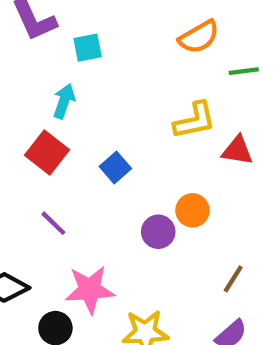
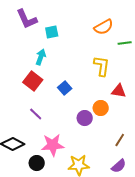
yellow L-shape: (195, 120) -> (102, 66), turned -70
red triangle: (237, 150) -> (119, 91), moved

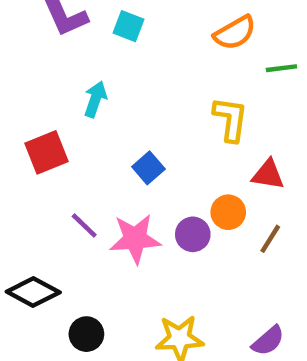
cyan square: (52, 32) -> (129, 26), moved, turned 32
red square: (33, 81) -> (47, 152), moved, turned 30
brown line: (120, 140) -> (270, 239), moved
pink star: (53, 145) -> (135, 239), moved

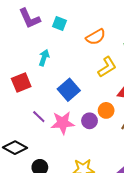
orange semicircle: (235, 33) -> (96, 37), moved
yellow L-shape: (230, 119) -> (107, 67), turned 50
blue square: (148, 168) -> (69, 90), size x1.5

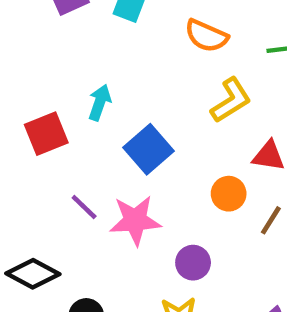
orange semicircle: (96, 37) -> (206, 36), turned 54
cyan arrow: (44, 58) -> (100, 102), moved
purple circle: (90, 121) -> (193, 263), moved

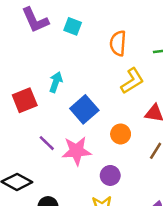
orange semicircle: (206, 36) -> (118, 43), turned 70
orange circle: (229, 194) -> (121, 134), moved

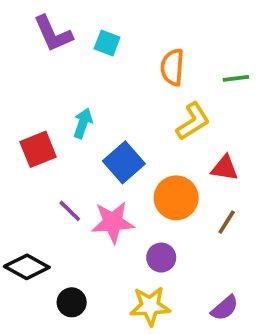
orange circle: (121, 134) -> (176, 198), size x1.5

